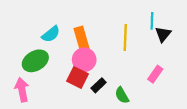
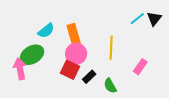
cyan line: (152, 21) -> (137, 19), turned 49
black triangle: (163, 34) -> (154, 19), moved
yellow line: (125, 38) -> (111, 48), moved
pink arrow: (22, 90) -> (20, 69), moved

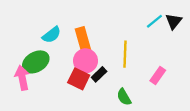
black rectangle: (89, 77) -> (99, 74), moved

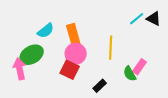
black triangle: (174, 21) -> (154, 19), turned -42
black rectangle: (99, 74) -> (100, 86), moved
green semicircle: (124, 97) -> (130, 74), moved

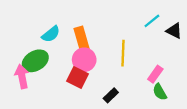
black triangle: (154, 19) -> (174, 31), moved
green semicircle: (130, 74) -> (160, 92), moved

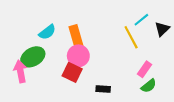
black triangle: (174, 31) -> (162, 29), turned 49
yellow line: (123, 53) -> (131, 37), moved, turned -30
green semicircle: (160, 92) -> (149, 86), turned -98
black rectangle: (111, 95) -> (103, 89), turned 48

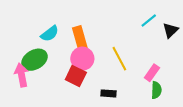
yellow line: (131, 37) -> (119, 59), moved
green semicircle: (149, 86) -> (156, 90), turned -49

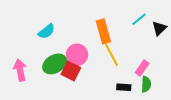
orange rectangle: (80, 39) -> (103, 31), moved
green ellipse: (34, 60) -> (55, 64), moved
black rectangle: (108, 93) -> (124, 87), moved

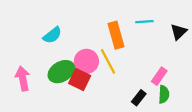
cyan line: (139, 19) -> (144, 22), moved, turned 35
yellow line: (112, 55) -> (108, 61), moved
black rectangle: (124, 87) -> (139, 98), turned -56

